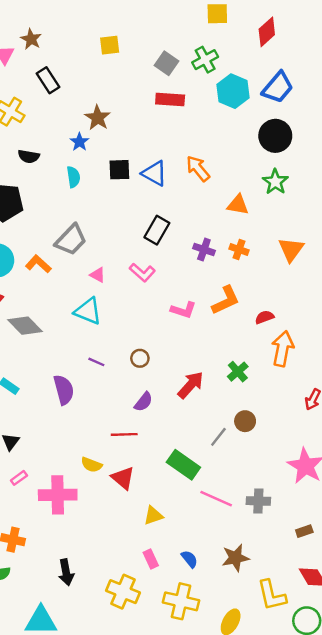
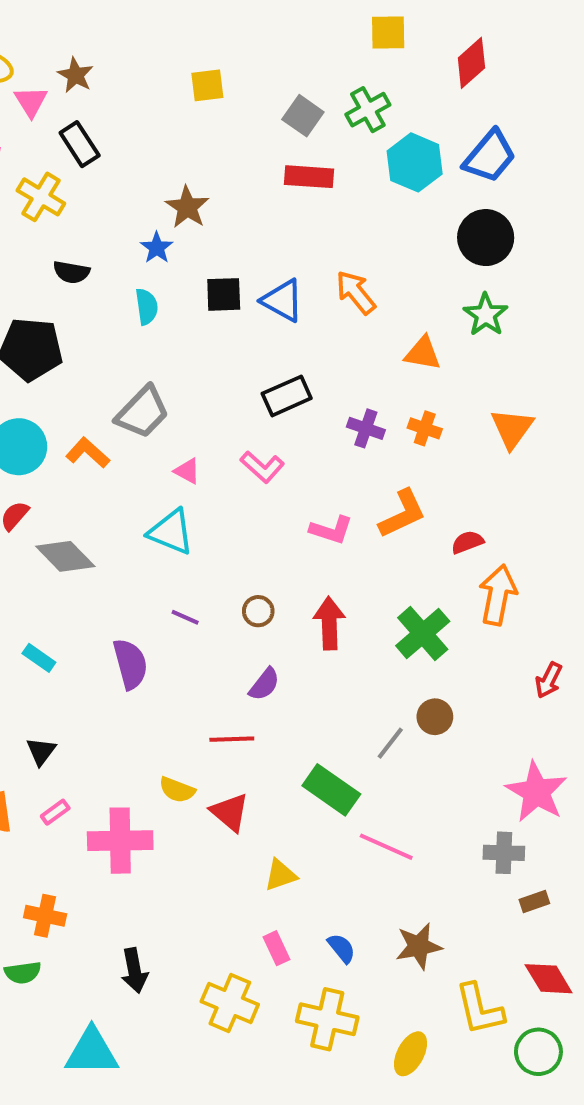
black rectangle: (48, 80) -> (80, 144), moved
black rectangle: (157, 230) -> (287, 396), turned 36
green cross: (238, 372) -> (423, 633), size x1.5
red arrow: (191, 385) -> (329, 623), moved, turned -44
gray cross: (258, 501) -> (504, 853), moved

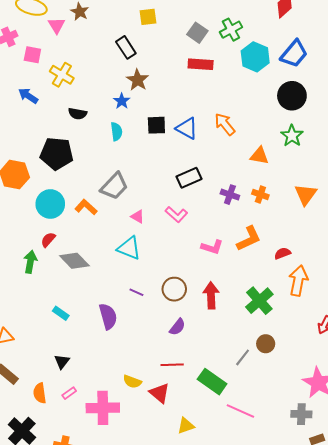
black rectangle: (80, 144) -> (126, 47), moved
brown circle: (258, 611) -> (174, 289), size x1.5
red line: (232, 739) -> (172, 365), moved

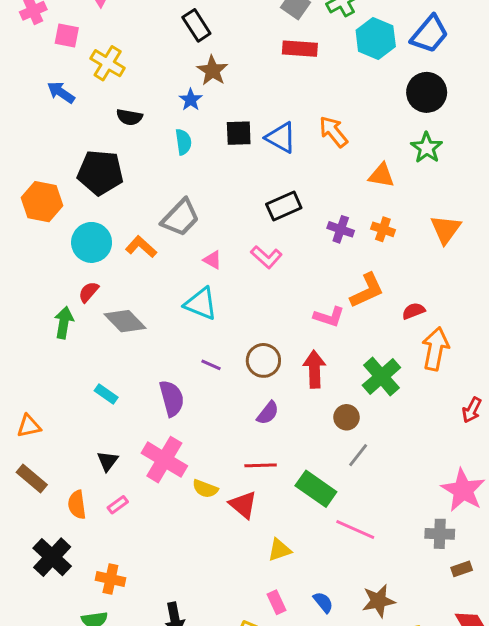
pink L-shape: (212, 247) -> (329, 317), moved
brown circle: (266, 344) -> (347, 417), moved
pink cross: (103, 408) -> (164, 460), moved, turned 32

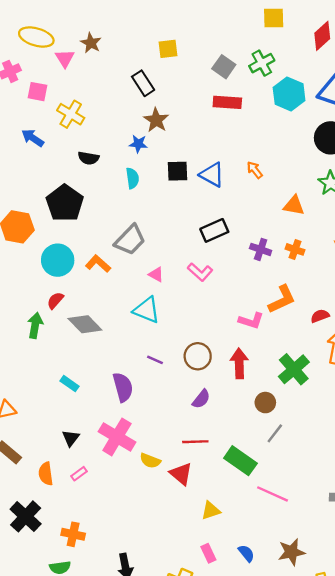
blue star: (191, 100) -> (138, 144), turned -30
orange arrow: (333, 132) -> (255, 170), size x0.7
black pentagon: (100, 173) -> (65, 203), turned 30

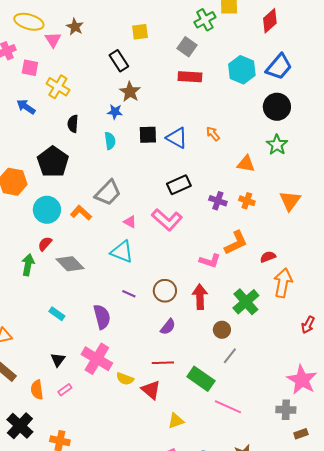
green cross: (262, 63) -> (205, 20), moved
black semicircle: (88, 158) -> (73, 124), turned 84
pink L-shape: (200, 272) -> (167, 220), size x1.4

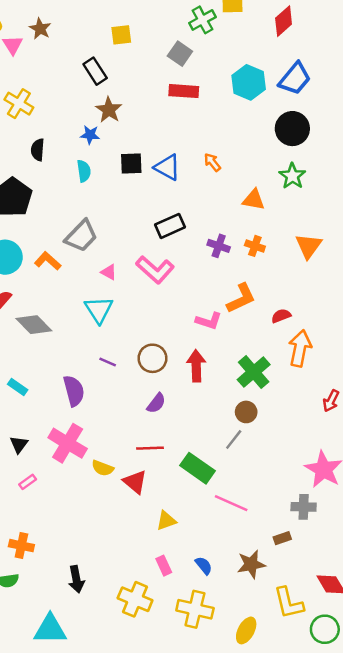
cyan triangle: (122, 252) -> (99, 310), turned 35
brown circle: (222, 330) -> (246, 412), moved
brown rectangle: (301, 434) -> (282, 538), moved

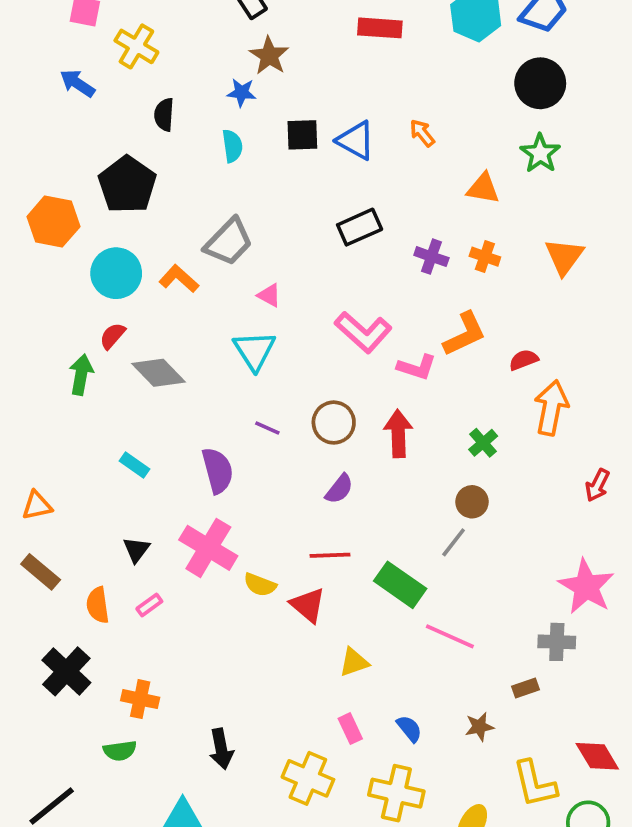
pink L-shape: (155, 270) -> (363, 332), moved
green cross: (254, 372) -> (483, 443), size x0.6
brown star: (251, 564) -> (479, 727), size x0.7

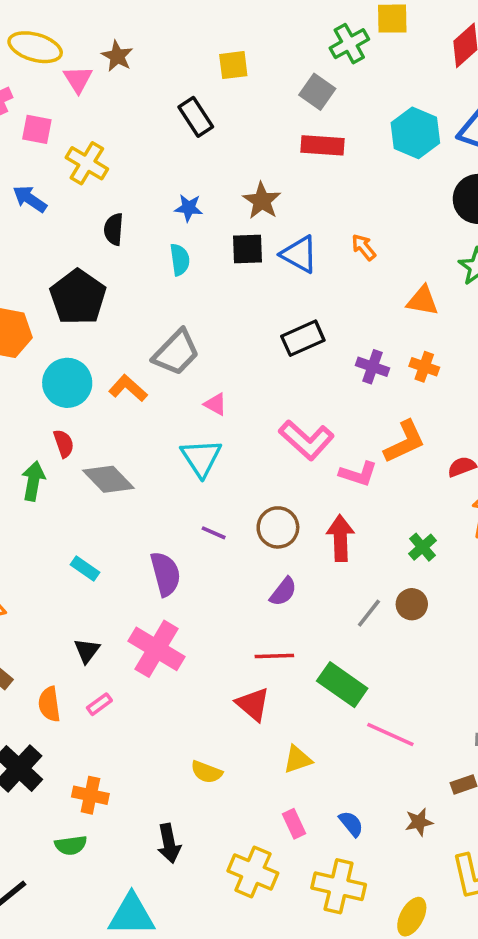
brown star: (269, 56) -> (262, 201), moved
red semicircle: (112, 336) -> (64, 444), turned 120
gray line: (454, 542) -> (369, 613), moved
yellow semicircle: (260, 585) -> (206, 772), moved

